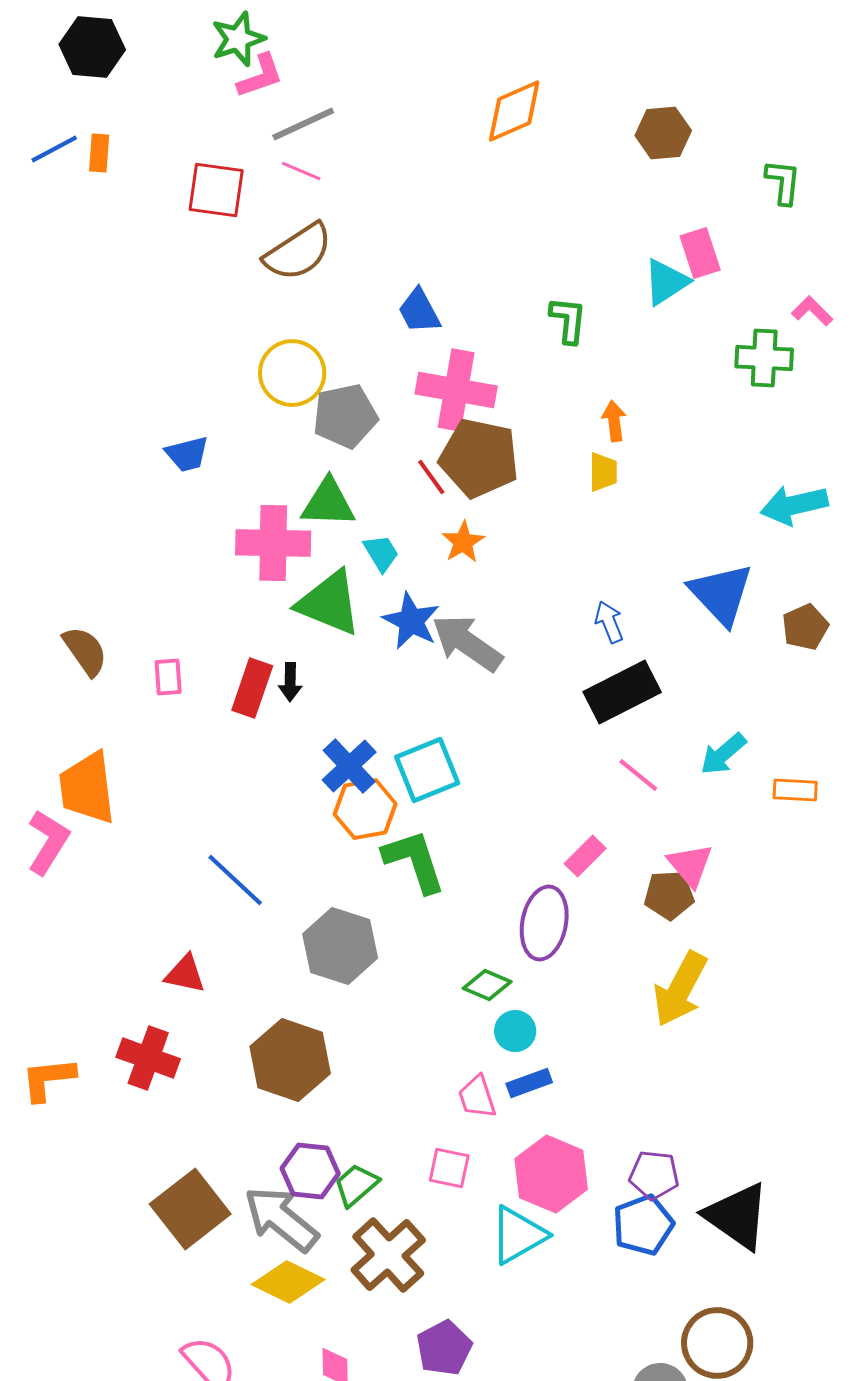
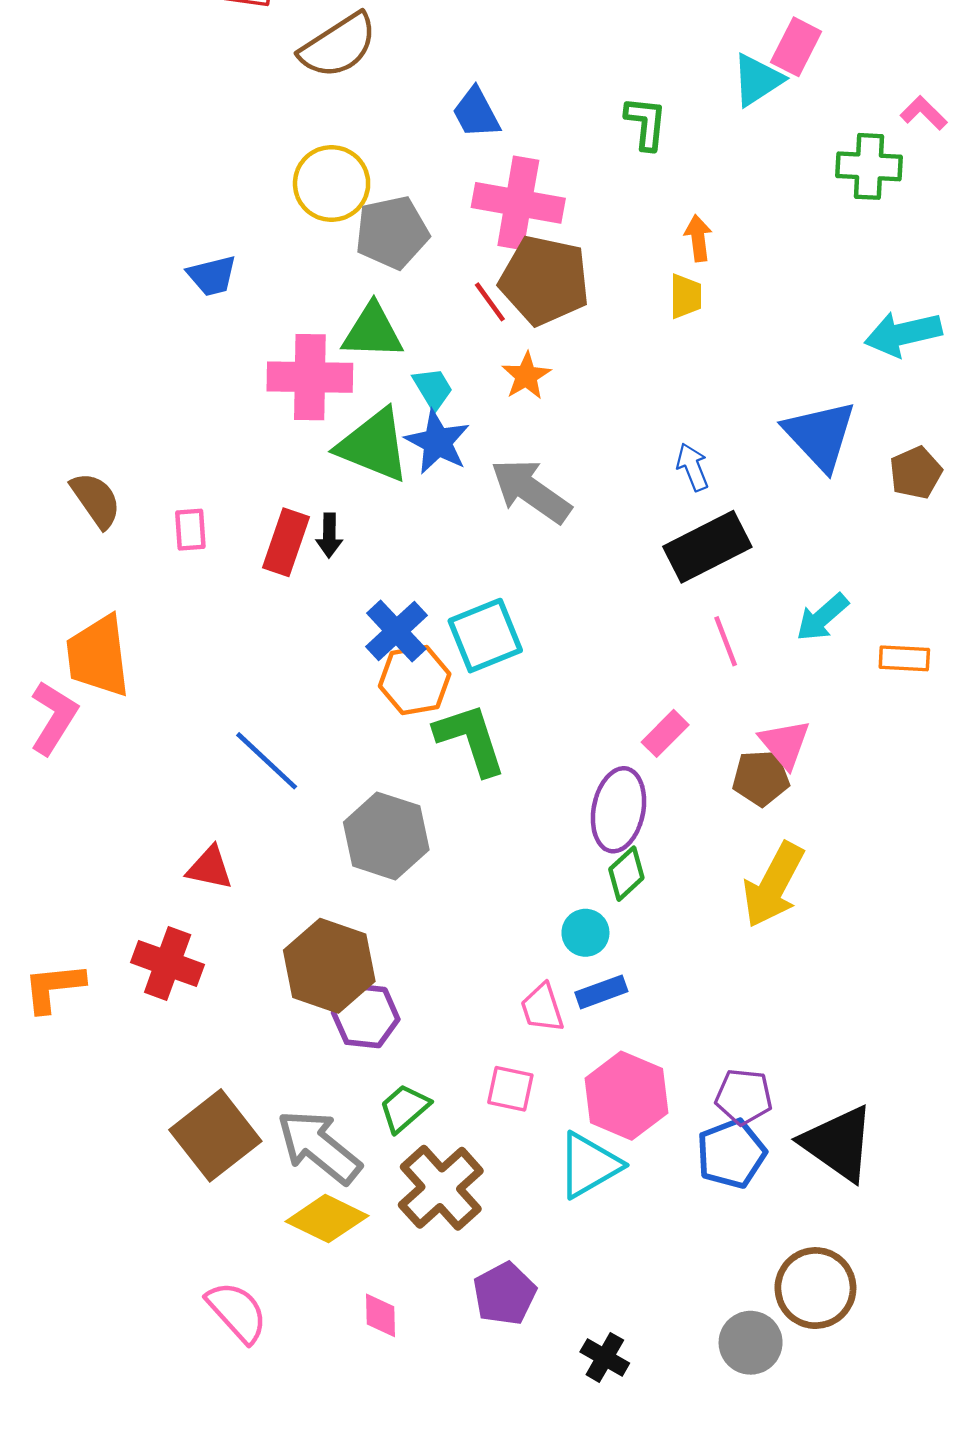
pink rectangle: (700, 253) -> (796, 47), turned 45
blue star: (411, 621) -> (437, 442), moved
pink line: (638, 775) -> (726, 641), turned 30
green diamond: (487, 985) -> (626, 874), moved, turned -66
purple hexagon: (310, 1171) -> (366, 1016), moved

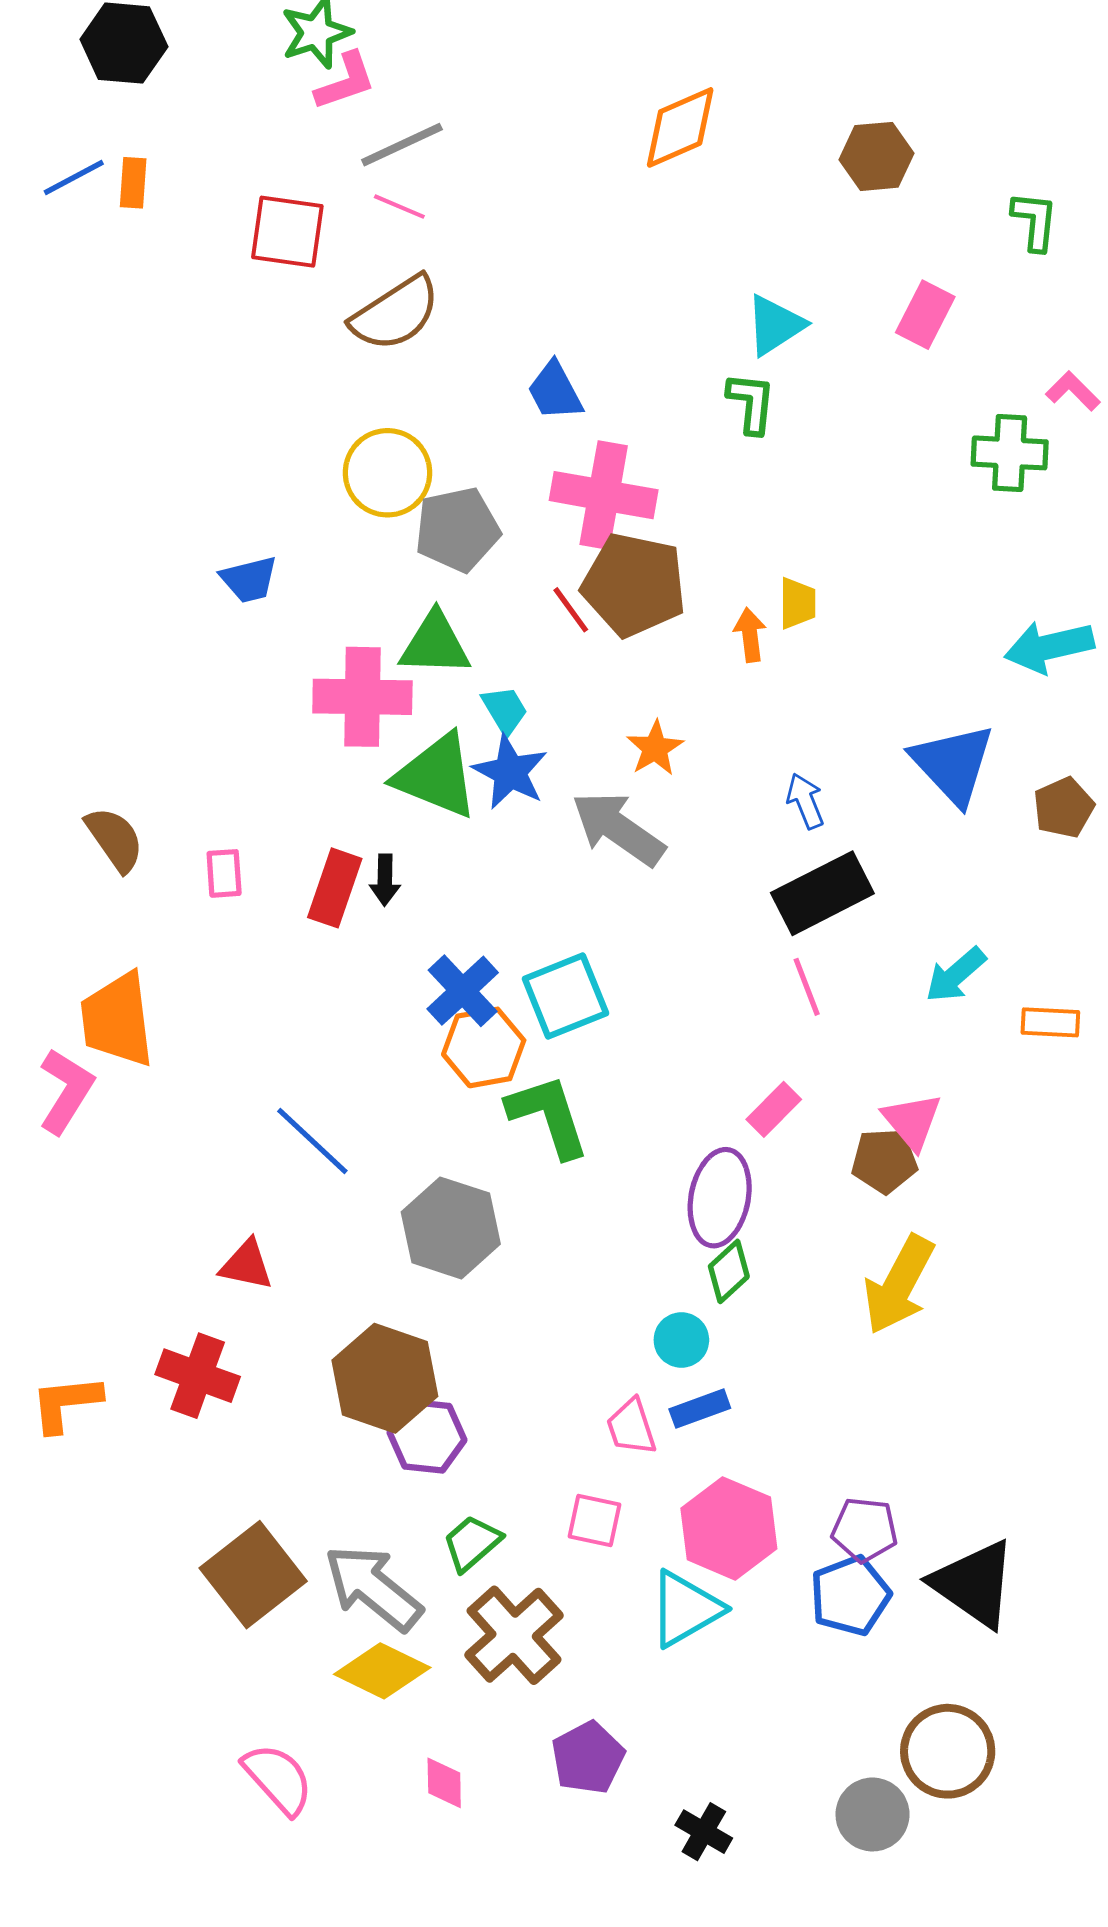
cyan triangle: (757, 80) -> (775, 325), moved
orange arrow: (698, 238) -> (750, 635), moved
orange star: (526, 376) -> (655, 748), moved
pink line: (726, 641) -> (807, 987), moved

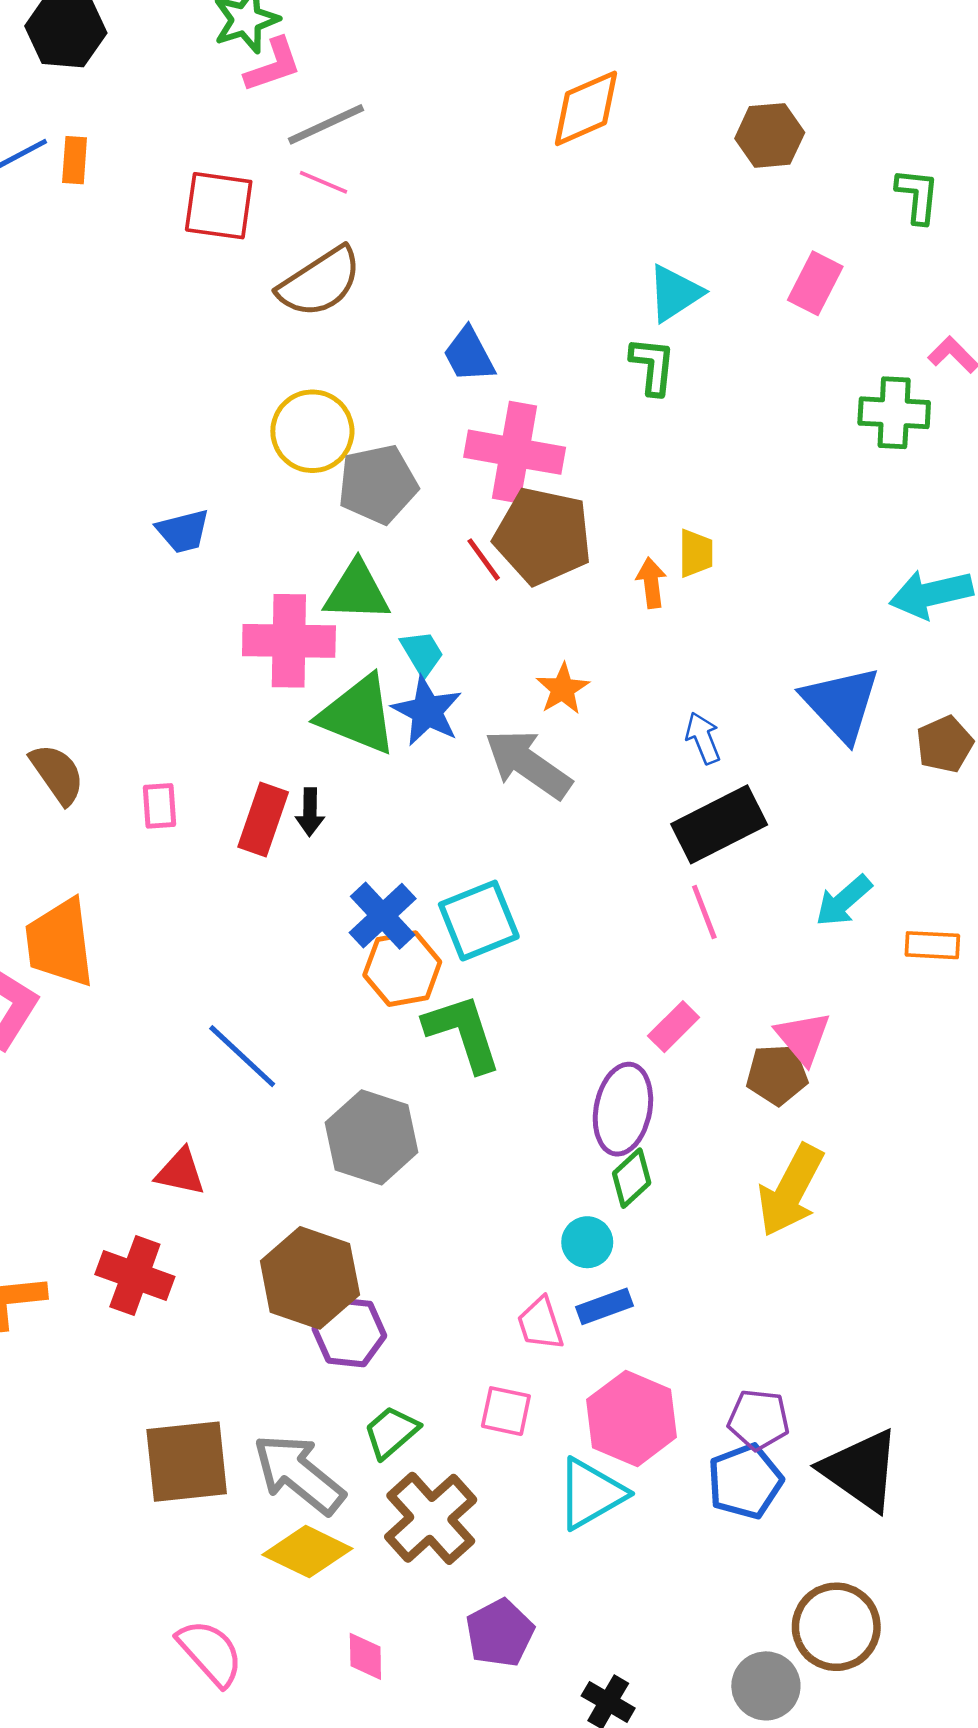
brown square: (253, 1575) -> (187, 1462), turned 32

